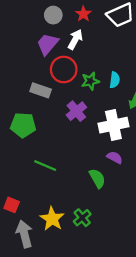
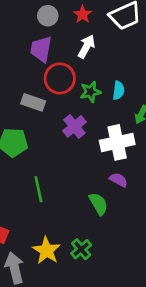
white arrow: (75, 39) -> (86, 46), moved
purple trapezoid: (47, 44) -> (41, 49), turned -30
green line: (45, 166) -> (38, 189), turned 55

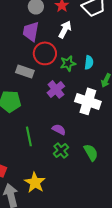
white cross: (117, 142) -> (88, 101), turned 30
purple semicircle: (118, 180) -> (59, 129), moved
green semicircle: (98, 204) -> (91, 152), moved
green cross: (81, 249) -> (61, 150), moved

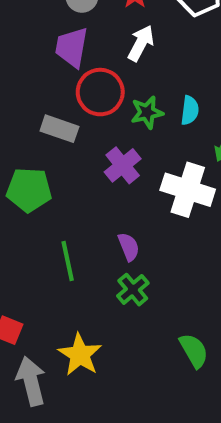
purple semicircle: (59, 129) -> (129, 247), turned 40
green semicircle: (91, 152) -> (194, 351), moved

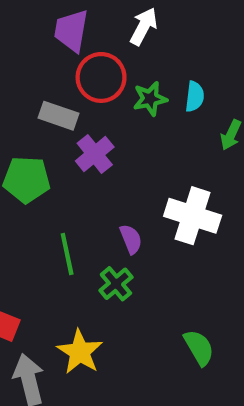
purple cross: (123, 165) -> (95, 154), moved
white cross: (188, 190) -> (193, 216), moved
green cross: (133, 290) -> (116, 284), moved

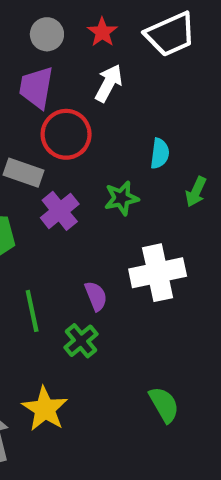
green star: (150, 99) -> (121, 198), moved
white cross: (193, 216) -> (158, 273), turned -30

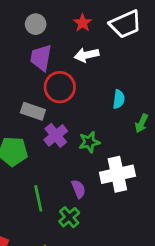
gray circle: (47, 34) -> (36, 24), moved
white arrow: (109, 83) -> (87, 55), turned -130
green star: (121, 198) -> (89, 142), moved

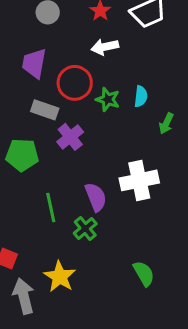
purple trapezoid: (41, 58) -> (34, 63), moved
green star: (89, 142) -> (108, 99), moved, turned 30
purple semicircle: (79, 189) -> (96, 197), size x1.4

